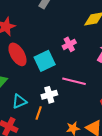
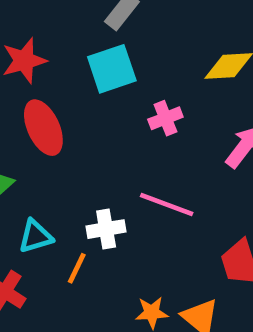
cyan square: (45, 61) -> (112, 69), moved

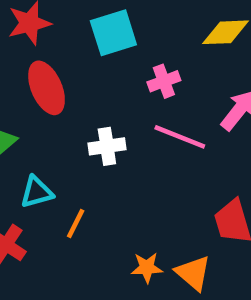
pink line: (167, 204) -> (180, 137), moved
white cross: (106, 229) -> (107, 146), moved

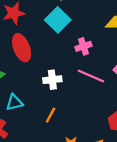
cyan square: (113, 33) -> (58, 20), turned -30
orange line: (76, 223) -> (51, 115), moved

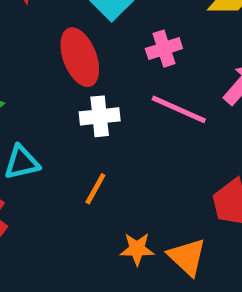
red ellipse: (22, 48) -> (80, 57), moved

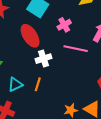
orange line: (95, 189) -> (38, 84), moved

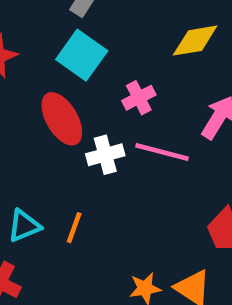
white cross: (44, 59) -> (105, 155), moved

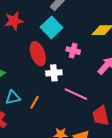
pink cross: (139, 98) -> (73, 51), turned 32
pink line: (162, 152) -> (76, 94), moved

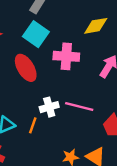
pink cross: (73, 51) -> (66, 56), size x1.5
white cross: (54, 73) -> (49, 107), moved

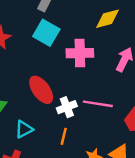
red ellipse: (26, 68) -> (41, 90), moved
orange line: (33, 125) -> (64, 136), moved

